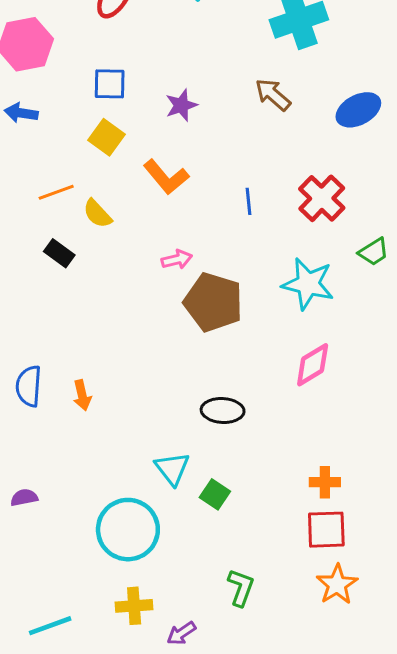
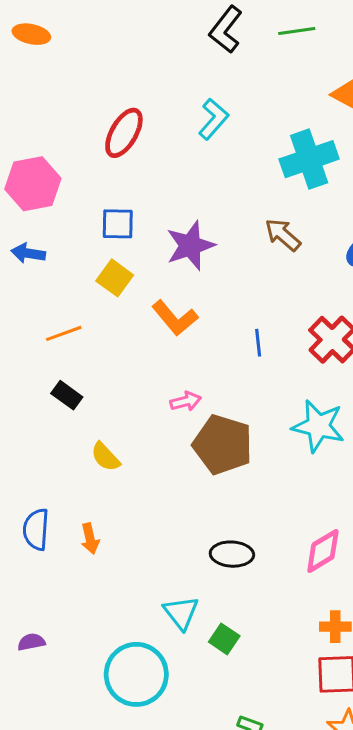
purple star: (181, 105) -> (190, 245), size x1.5
yellow semicircle: (97, 214) -> (105, 457), moved
pink diamond: (313, 365) -> (323, 551), moved

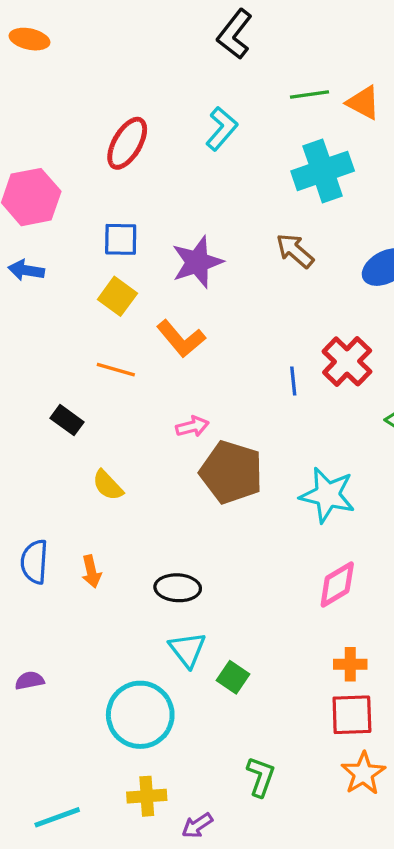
green line: (297, 31) -> (310, 94), moved
orange line: (64, 333) -> (116, 370), moved, turned 36
blue line: (258, 343) -> (293, 381), moved
cyan star: (318, 426) -> (327, 495), moved
black ellipse: (232, 554) -> (178, 588), moved

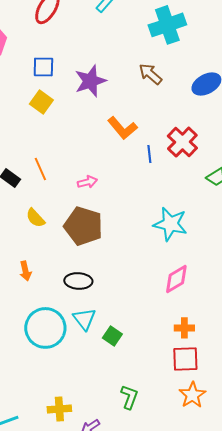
orange L-shape: (181, 339) -> (122, 128), moved
orange line: (116, 370) -> (40, 169), moved, turned 50
brown pentagon: (231, 472) -> (83, 226), moved
cyan circle: (140, 715) -> (45, 328), moved

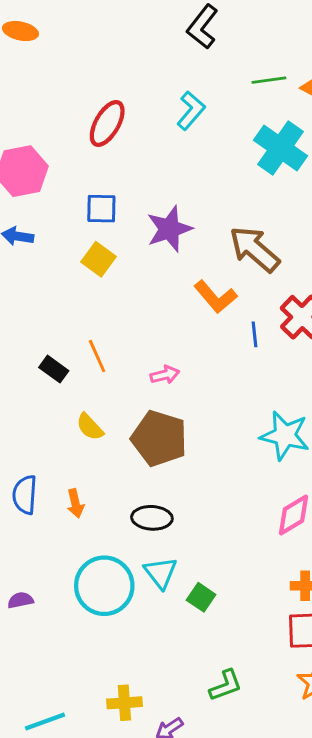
cyan cross: (167, 25) -> (281, 148), turned -36
brown arrow: (150, 74) -> (255, 249), moved, size x1.5
green L-shape: (129, 397) -> (226, 685), turned 50

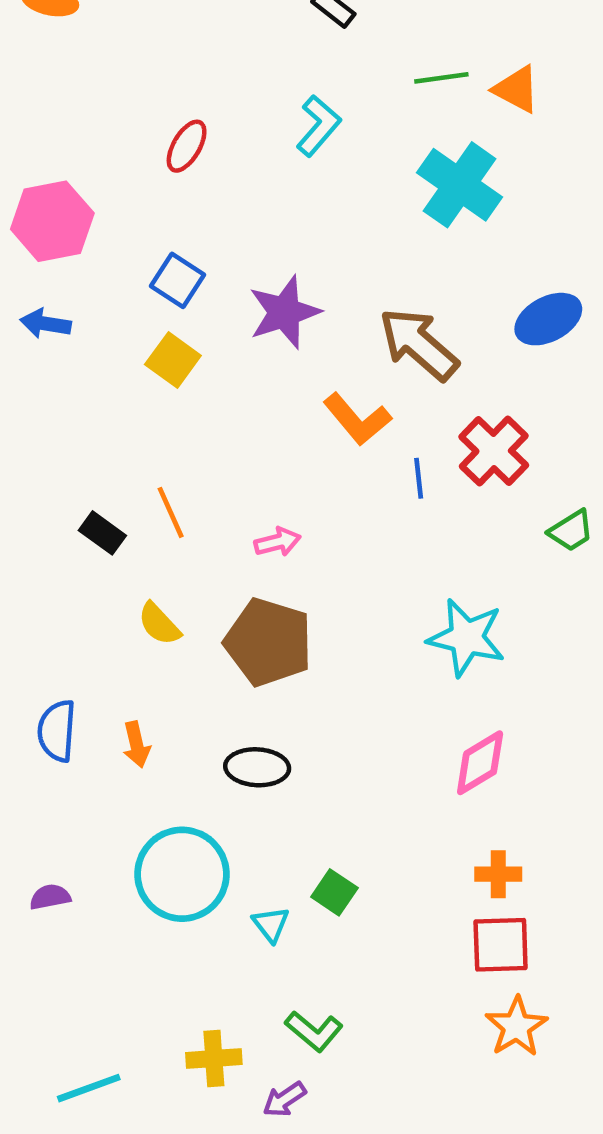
red ellipse: (107, 123) -> (187, 146), size x0.7
blue square: (101, 209) -> (177, 280), turned 32
cyan triangle: (161, 573) -> (271, 924), moved, size x0.7
green L-shape: (226, 685) -> (314, 1031), moved, turned 60

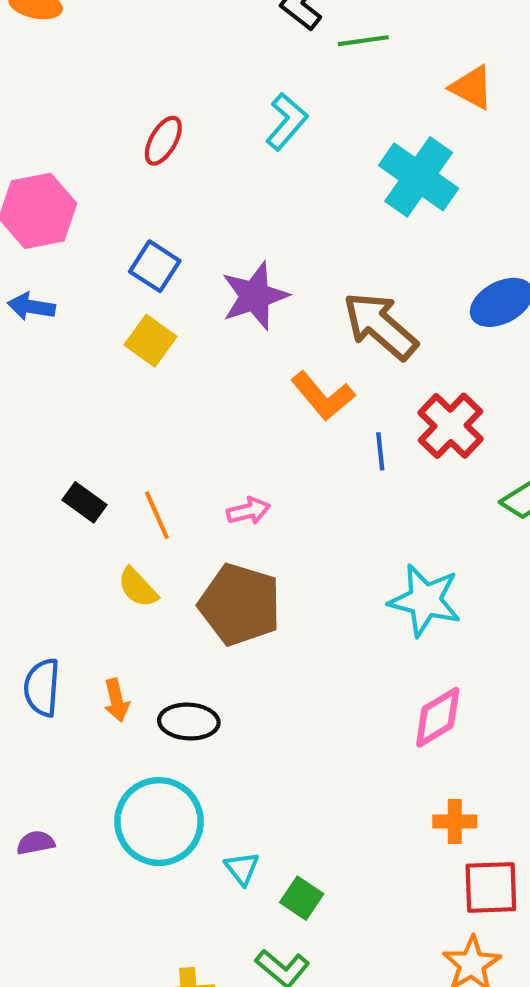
green line: (441, 78) -> (363, 41), moved
orange line: (171, 512) -> (157, 515), moved
black ellipse: (257, 767) -> (189, 722), moved
green square: (334, 892) -> (302, 898), moved
red square: (501, 945) -> (491, 887), moved

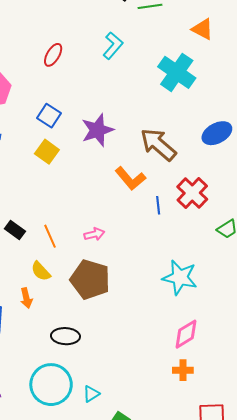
orange arrow: (116, 700) -> (26, 298), moved
orange cross: (455, 822) -> (183, 370), moved
cyan triangle: (242, 868) -> (91, 394), moved, turned 36

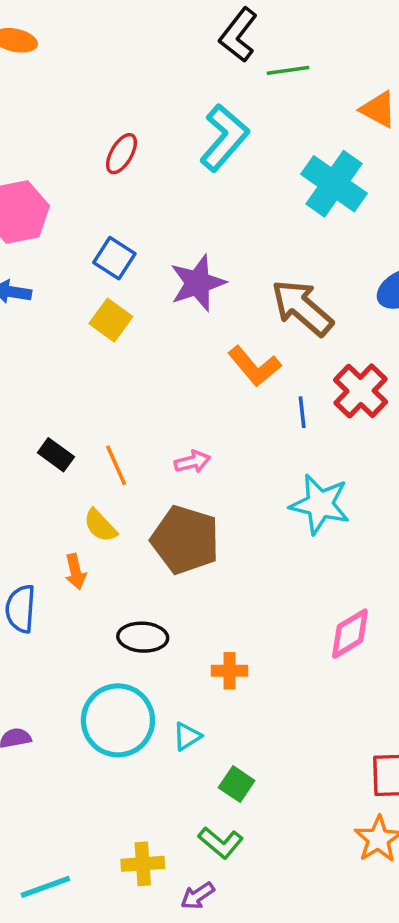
cyan L-shape: (113, 46) -> (224, 138), size x1.4
cyan star: (180, 277) -> (320, 504), moved
orange cross: (183, 370) -> (230, 671), moved

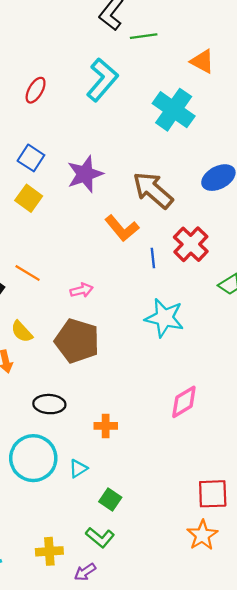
orange line: (116, 465) -> (28, 273), moved, turned -35

